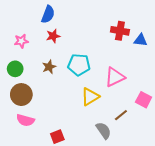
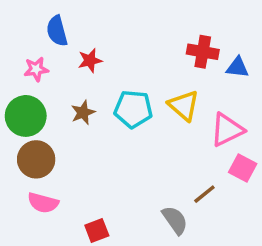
blue semicircle: (48, 14) -> (57, 31), moved, turned 144
green circle: (15, 69) -> (26, 116), size x1.5
pink triangle: (115, 77) -> (227, 130), moved
yellow triangle: (90, 97) -> (184, 106), moved, turned -48

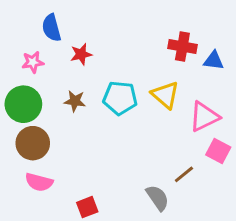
brown star: (83, 113) -> (75, 101), turned 30

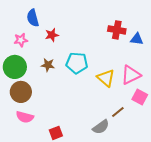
yellow triangle: (165, 95) -> (106, 78), moved
gray semicircle: (157, 198) -> (101, 127), turned 90

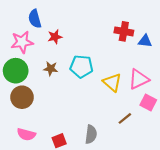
pink star: (21, 40) -> (22, 42), size x1.5
pink semicircle: (25, 117) -> (26, 134), moved
gray semicircle: (101, 127) -> (91, 134), moved, turned -48

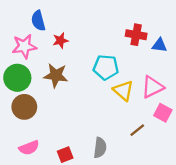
cyan pentagon: (81, 66) -> (106, 67), moved
brown star: (51, 69) -> (56, 75), size x1.5
pink semicircle: (26, 134) -> (29, 148), turned -36

